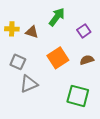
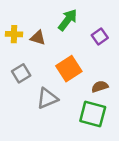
brown semicircle: (87, 60) -> (100, 87), moved
gray square: (18, 62) -> (21, 73), turned 35
gray triangle: (29, 84) -> (47, 98), moved

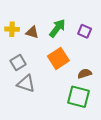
green arrow: (68, 20) -> (57, 28), moved
purple square: (100, 36) -> (85, 31), turned -32
gray triangle: (47, 98) -> (26, 84), moved, turned 42

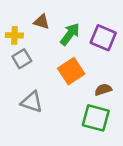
purple square: (85, 31) -> (103, 38), size x1.5
brown triangle: (32, 32) -> (42, 22), moved
gray square: (18, 62) -> (22, 59), moved

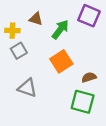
purple square: (103, 38) -> (89, 16), moved

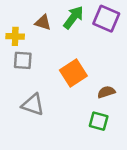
green arrow: (60, 29) -> (73, 17), moved
gray square: (19, 51) -> (23, 60), turned 35
green square: (83, 102) -> (99, 121), size x0.7

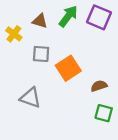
yellow cross: (15, 36) -> (14, 34), turned 35
gray square: (23, 60) -> (41, 54), moved
green square: (99, 121) -> (104, 113), moved

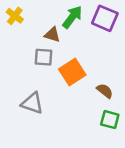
brown triangle: (40, 21) -> (52, 35), moved
yellow cross: (14, 34) -> (15, 16), moved
brown semicircle: (99, 86) -> (105, 91), turned 56

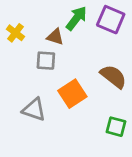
yellow cross: (15, 16) -> (16, 33), moved
orange square: (72, 72) -> (72, 94), moved
brown semicircle: (105, 91) -> (113, 76), moved, size x1.5

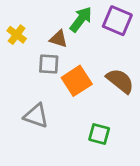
orange square: (72, 94) -> (77, 81), moved
green square: (116, 127) -> (99, 134), moved

